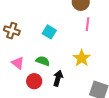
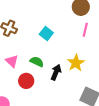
black arrow: (58, 78) -> (56, 72), moved

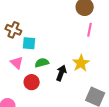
cyan square: (46, 33) -> (29, 43), moved, turned -32
green semicircle: (37, 62) -> (42, 63), turned -40

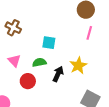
cyan square: (29, 43) -> (49, 43), moved

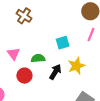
brown cross: (13, 28) -> (24, 16), moved
cyan square: (49, 43) -> (63, 43), moved, turned -32

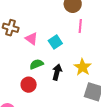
pink triangle: (13, 54) -> (32, 39), moved
yellow star: (76, 66) -> (82, 67), moved

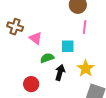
cyan square: (55, 42) -> (68, 46), moved, turned 32
green semicircle: (36, 64) -> (47, 58), moved

